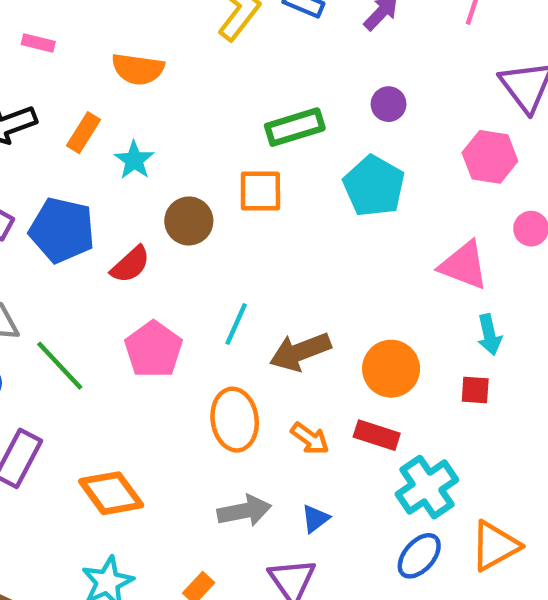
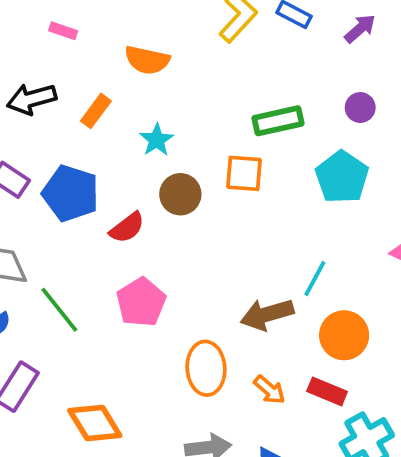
cyan star: (134, 160) -> (157, 140), moved
cyan line: (236, 324) -> (315, 278), moved

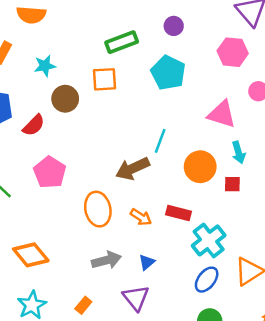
cyan star: (157, 140) -> (45, 66), turned 30
orange circle: (344, 335) -> (200, 167), moved

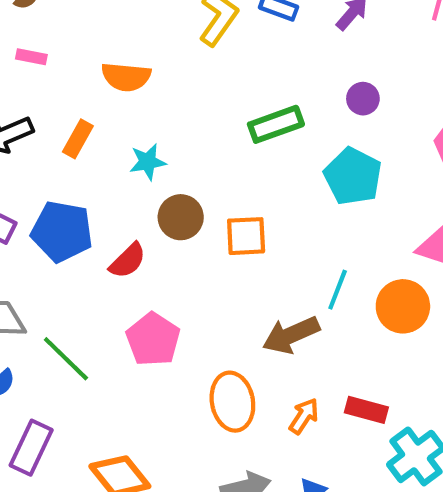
orange square: (105, 79) -> (246, 236), moved
orange circle: (200, 167) -> (403, 306), moved
orange arrow: (141, 217) -> (304, 416), turned -90

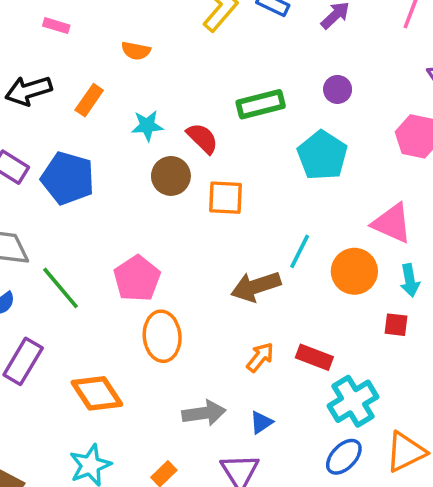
orange semicircle: (126, 77) -> (136, 51), size x0.7
red semicircle: (128, 261) -> (202, 138), moved, turned -96
orange ellipse: (232, 402) -> (162, 336), moved

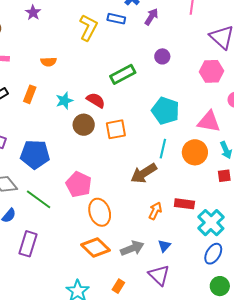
cyan pentagon: (322, 155) -> (165, 111), moved
blue pentagon: (68, 178) -> (35, 154), moved
orange diamond: (97, 393) -> (96, 247), moved

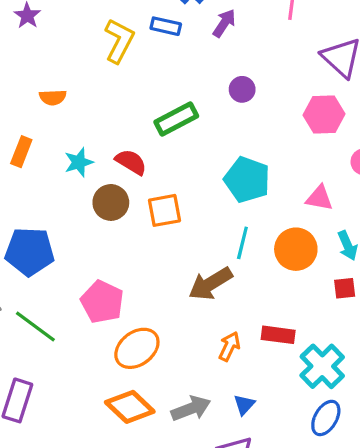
pink triangle: (209, 122) -> (319, 198), size x0.7
orange ellipse: (100, 212) -> (137, 348), turned 72

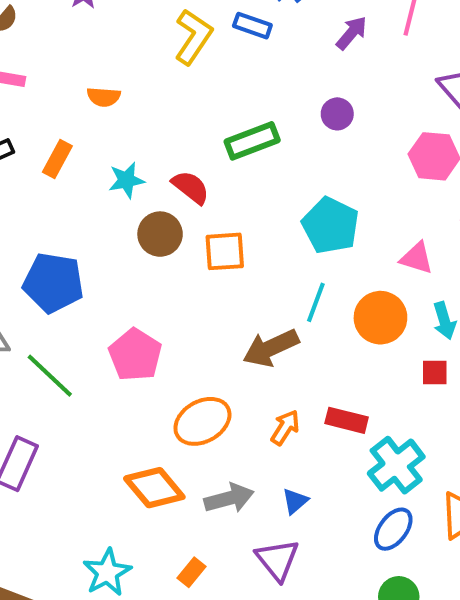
purple arrow: (224, 23) -> (352, 33), moved
orange ellipse: (137, 348) -> (202, 421), moved

